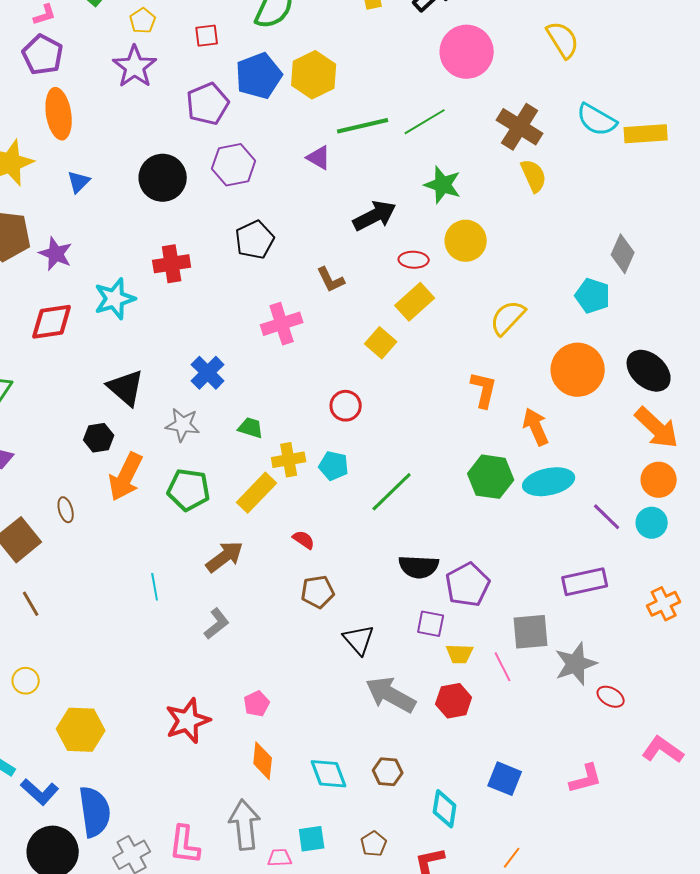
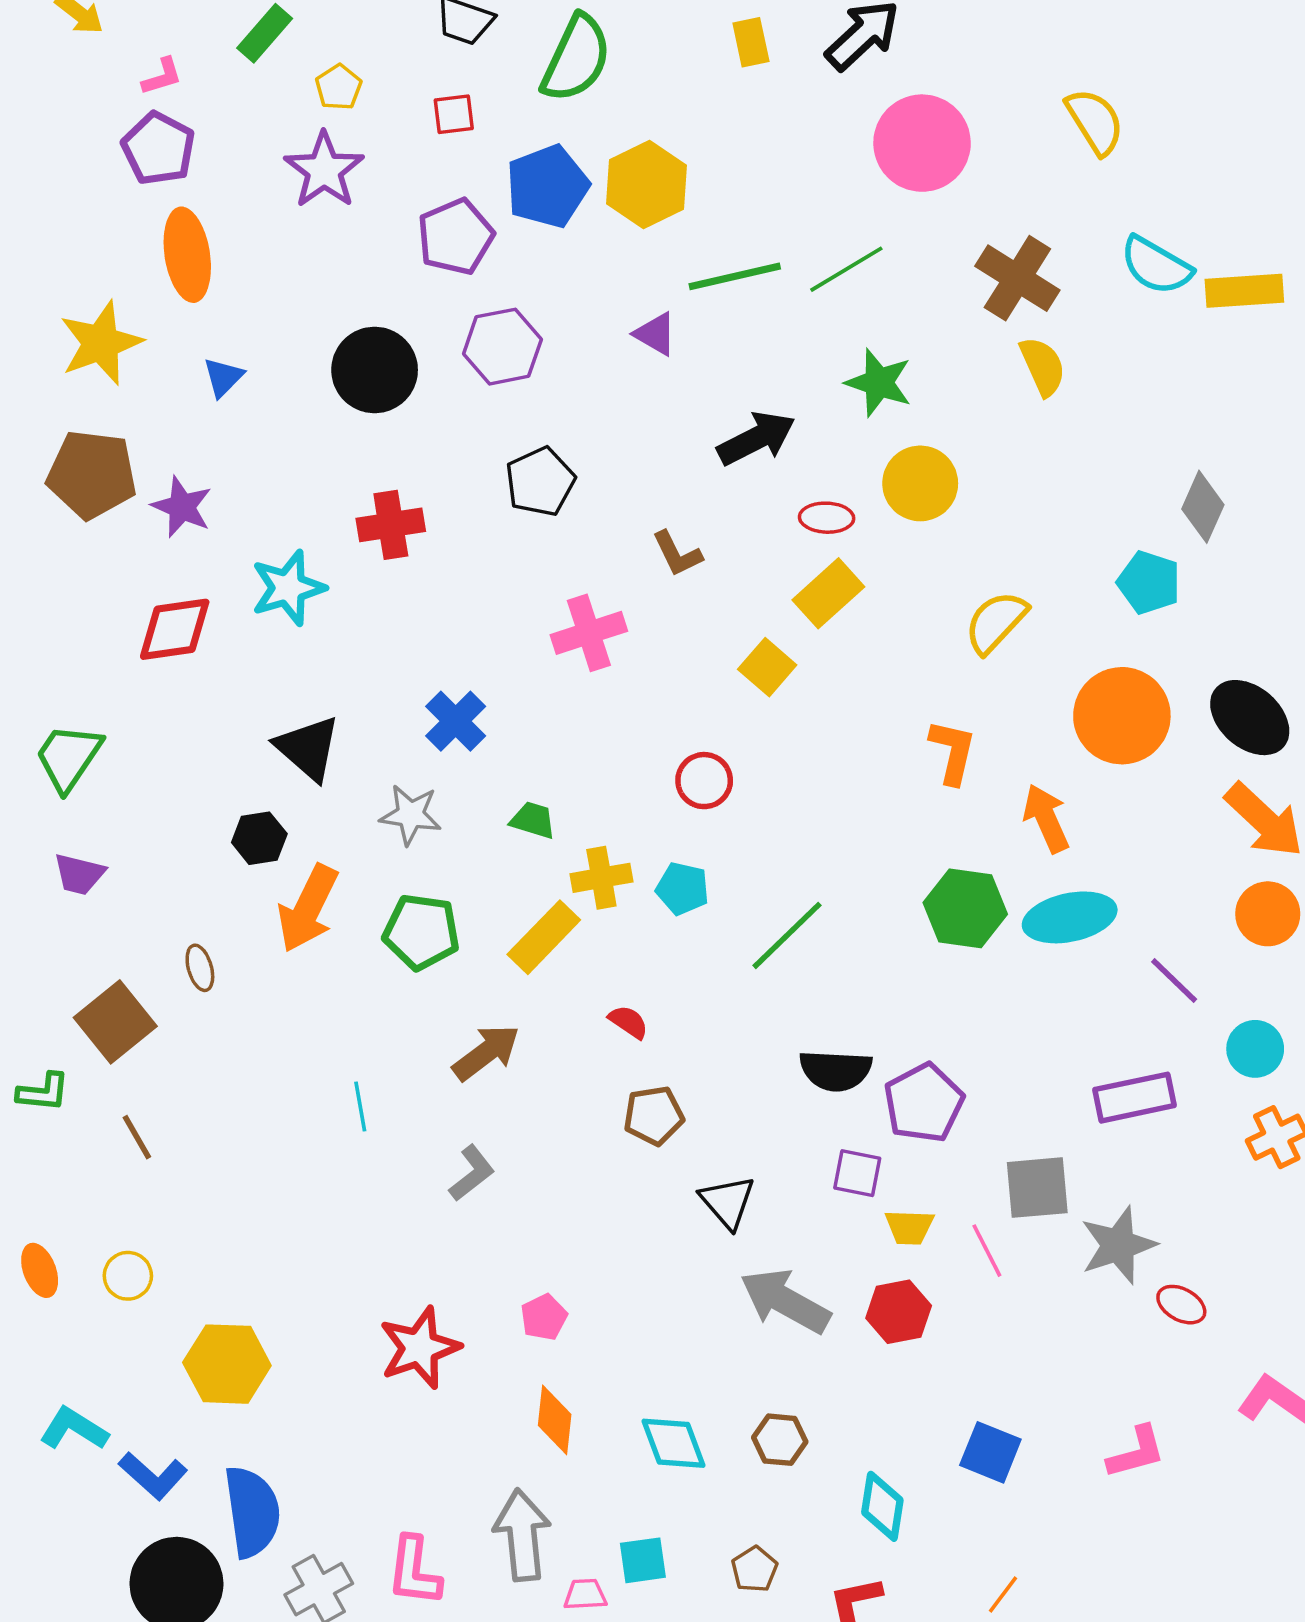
cyan circle: (652, 523) -> (1255, 1049), moved

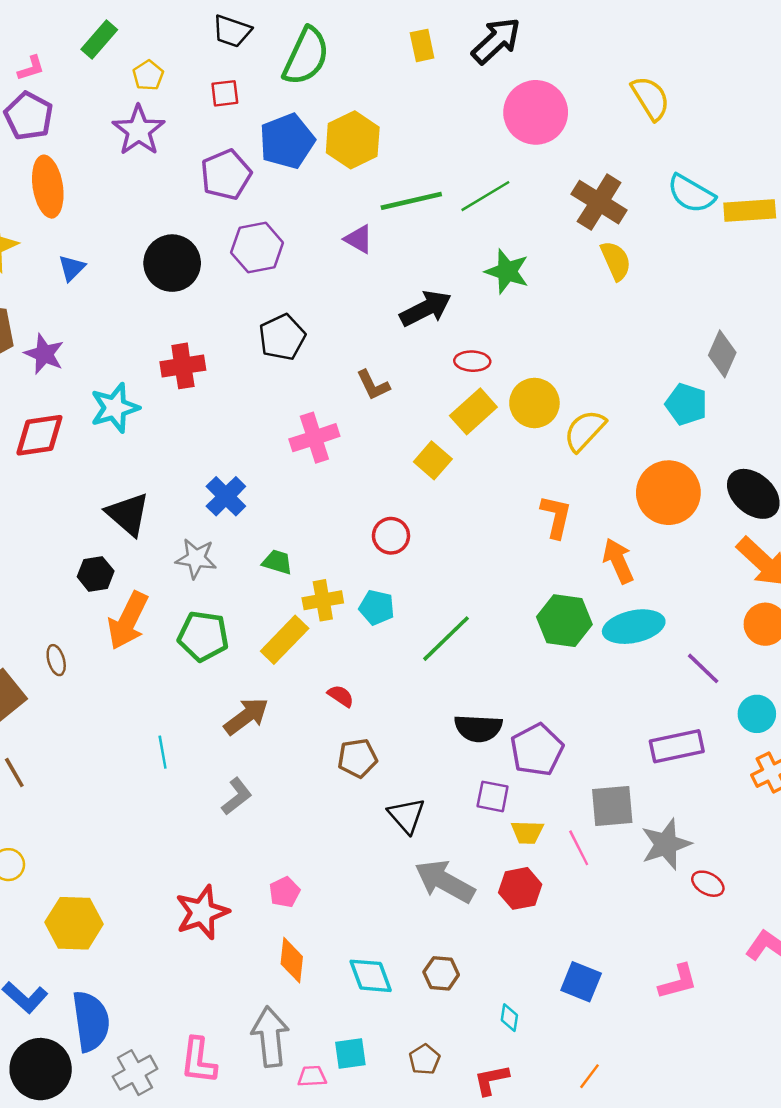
yellow circle: (920, 483) -> (534, 403), moved
cyan diamond: (882, 1506) -> (509, 1018), size x0.6

